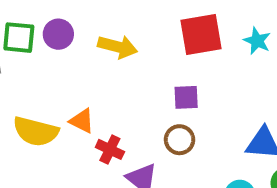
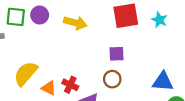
orange triangle: (82, 121) -> (49, 88), moved
yellow semicircle: (36, 131) -> (26, 73), turned 116

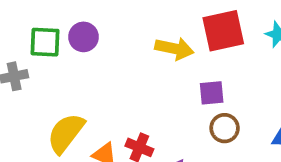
yellow arrow: (75, 23) -> (174, 49), moved
brown circle: (112, 79) -> (225, 128), moved

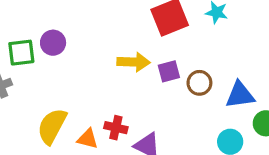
yellow arrow: (174, 49) -> (133, 62), moved
brown circle: (225, 128) -> (199, 83), moved

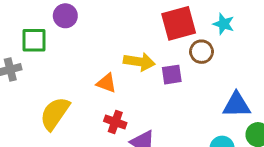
purple circle: (53, 43) -> (65, 16), moved
brown circle: (199, 83) -> (202, 52), moved
orange triangle: (88, 139) -> (106, 83), moved

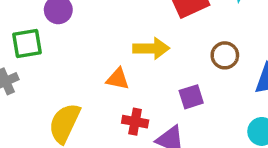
brown circle: (202, 52) -> (225, 55), moved
purple square: (172, 75) -> (191, 97), moved

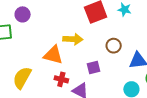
orange triangle: (118, 79) -> (53, 55), size x1.5

